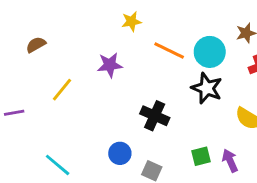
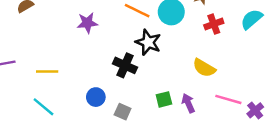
black star: (207, 88) -> (148, 42), moved
yellow line: (62, 90) -> (47, 71), moved, turned 50

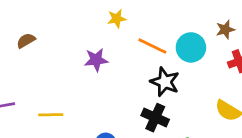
black cross: (125, 65) -> (155, 118), moved

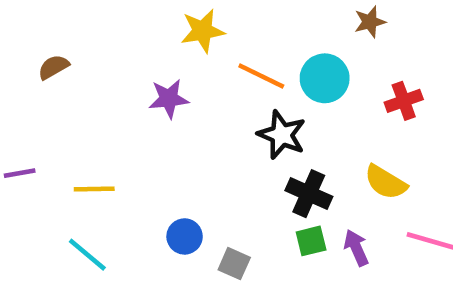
yellow star: (117, 19) -> (203, 31), size x1.4
brown star: (225, 30) -> (370, 22), moved
black cross: (155, 118) -> (309, 194), moved

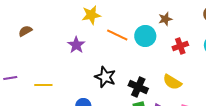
brown star: (370, 22) -> (165, 19), moved
purple star: (169, 99) -> (76, 45), turned -30
black star: (282, 135) -> (105, 77), moved

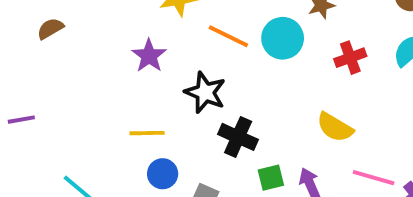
black star: (105, 77) -> (205, 92), moved
yellow line: (43, 85) -> (147, 133), moved
black cross: (138, 87) -> (238, 137), moved

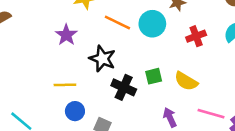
green square: (271, 178) -> (154, 76), moved

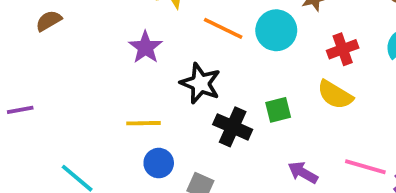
yellow semicircle: (186, 81) -> (335, 95), moved
purple arrow: (170, 117) -> (303, 172), turned -36

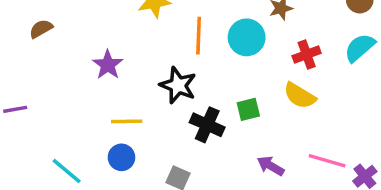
orange line: (223, 28) -> (199, 36), turned 66
purple star: (145, 47) -> (108, 65), moved
blue circle: (159, 163) -> (121, 157), moved

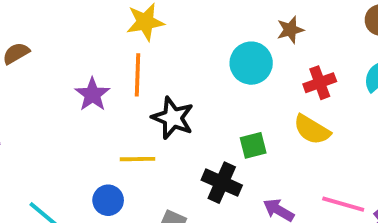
orange line: (199, 36) -> (137, 75), moved
yellow line: (127, 121) -> (137, 159), moved
black cross: (207, 125) -> (222, 183), moved

